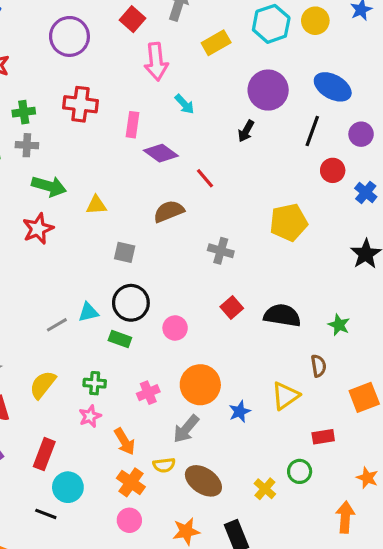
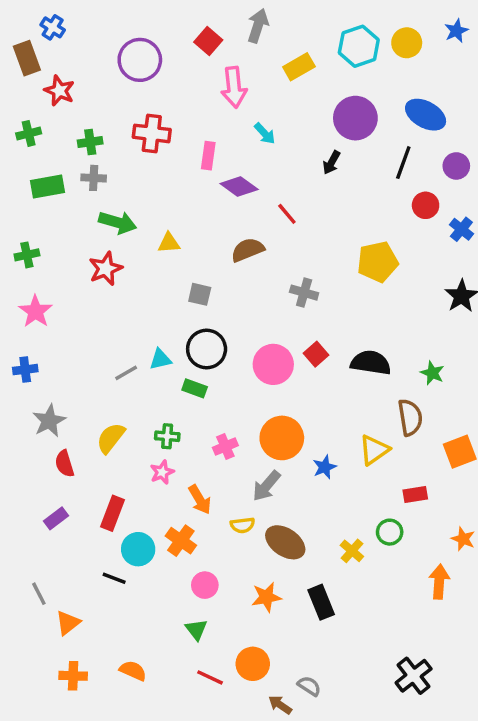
pink circle: (175, 328) -> (273, 364), moved, size x1.5
brown semicircle: (318, 366) -> (410, 417), size x1.5
orange cross: (131, 482) -> (181, 541), moved

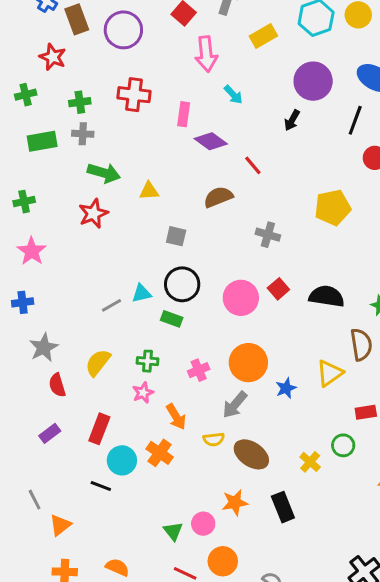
brown rectangle: (27, 58) -> (77, 19), moved
pink circle: (205, 585) -> (203, 524), moved

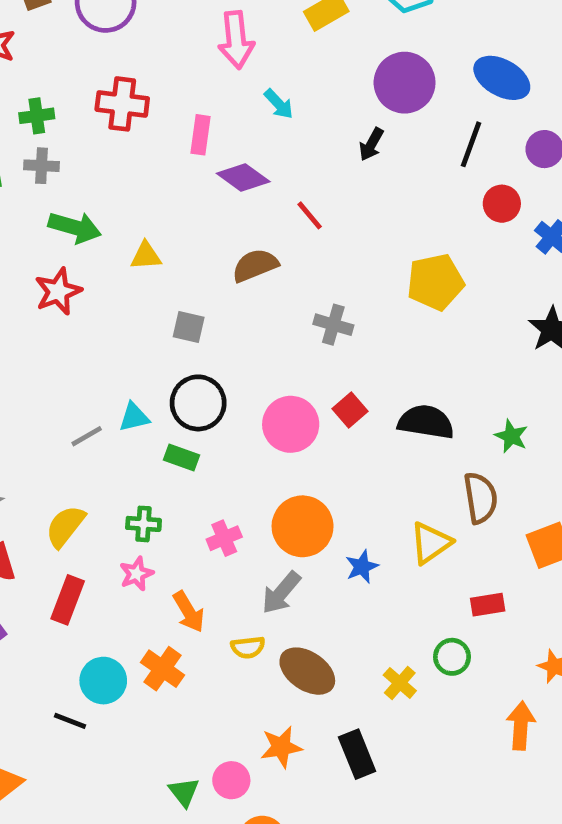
red rectangle: (99, 429) -> (68, 600), moved

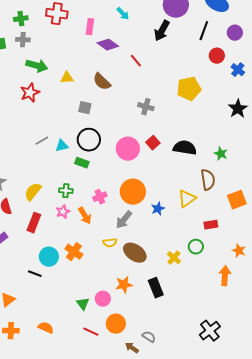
black arrow: (371, 144) -> (162, 31), size x1.5
brown semicircle: (255, 265) -> (102, 82), moved, turned -114
gray line: (87, 436) -> (42, 141), moved
orange arrow: (189, 612) -> (85, 216), moved

